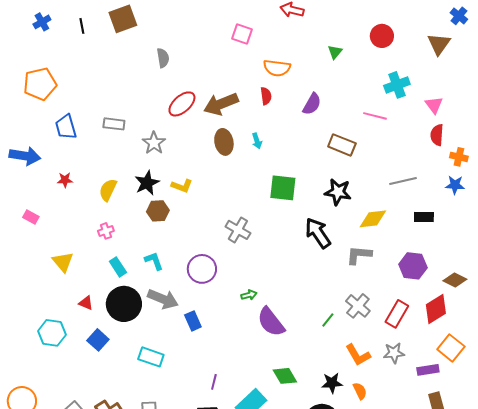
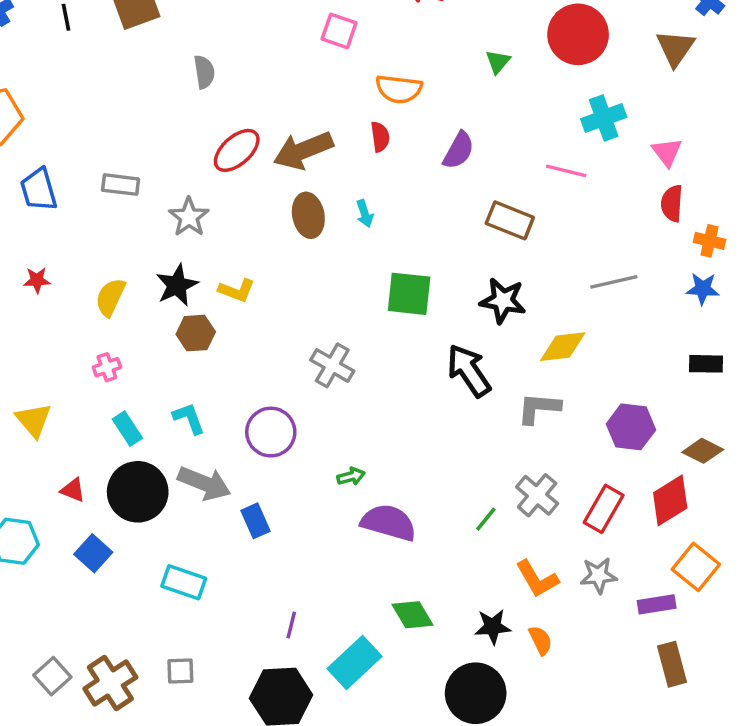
red circle: (382, 36) -> (578, 34), size x1.5
black rectangle: (424, 217) -> (706, 364), moved
purple semicircle: (271, 322) -> (389, 523), turned 144

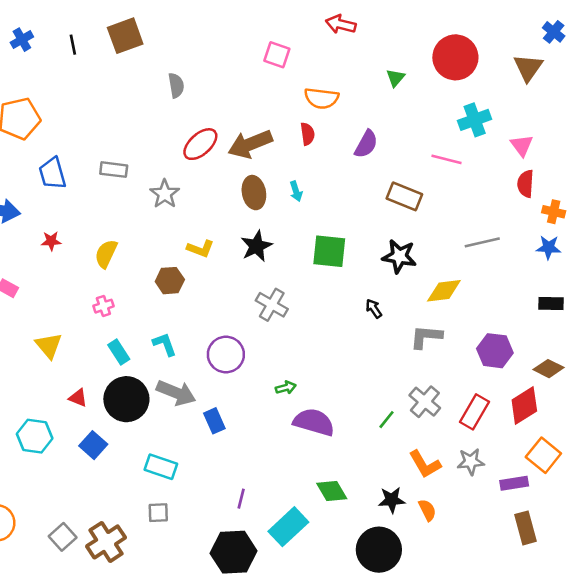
black star: (177, 285) -> (256, 246), moved
black arrow: (469, 371) -> (374, 309), size x0.5
gray square: (180, 671) -> (158, 513), moved

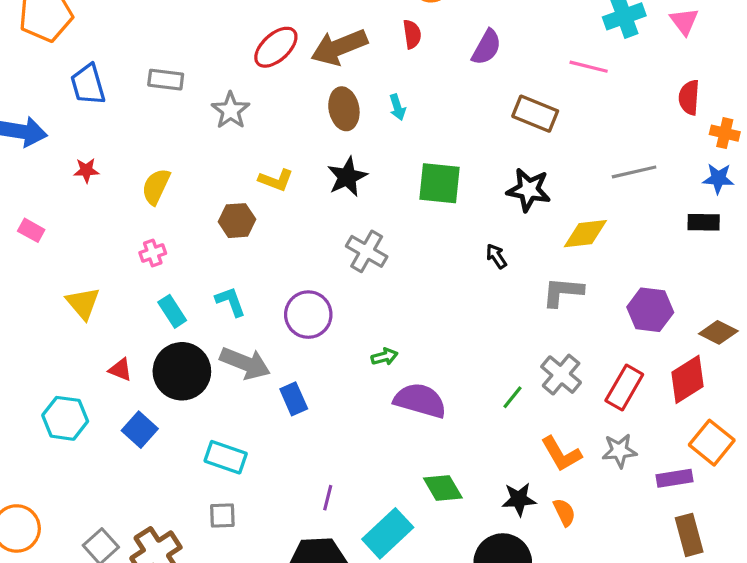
pink triangle: (522, 145) -> (684, 21), moved
black rectangle: (551, 303) -> (704, 222), moved

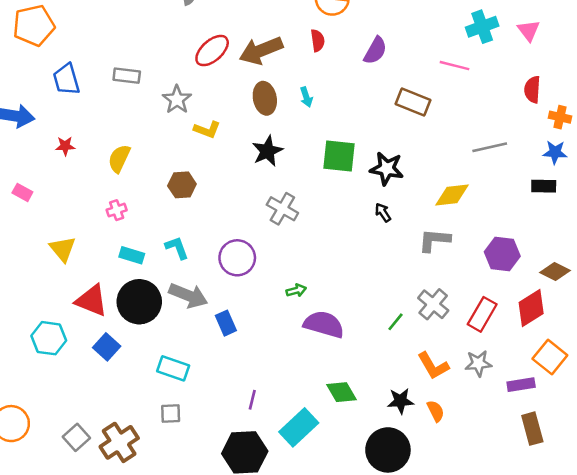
yellow L-shape: (276, 180) -> (207, 130), moved
black star: (529, 190) -> (387, 169), moved
cyan rectangle: (172, 311) -> (132, 255), turned -40
red triangle: (120, 370) -> (92, 300), size x1.8

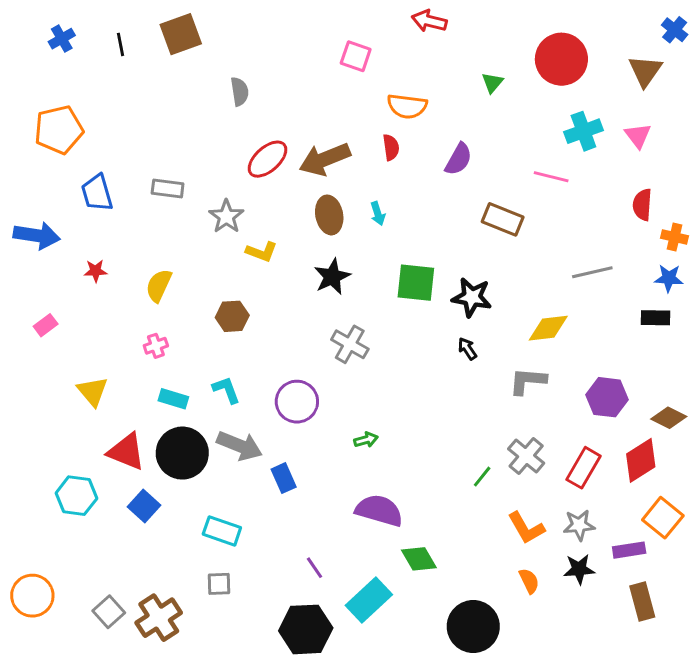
pink rectangle: (22, 192) -> (46, 325), turned -66
purple semicircle: (324, 324) -> (379, 510), moved
purple line: (252, 400) -> (315, 568), turned -48
black star: (400, 401) -> (579, 569), moved

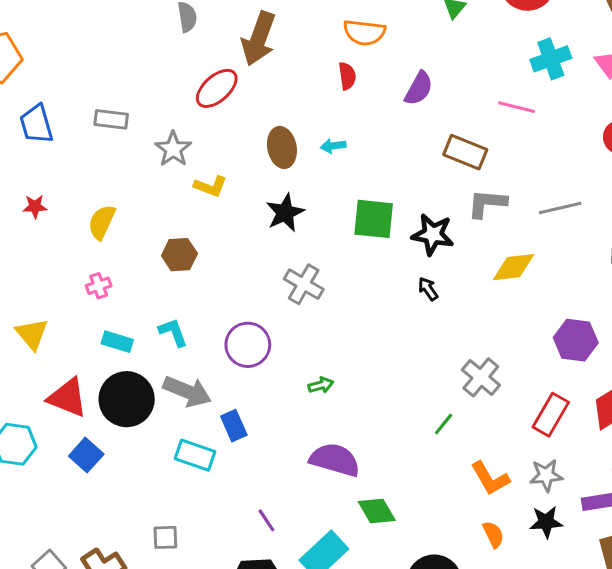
brown arrow: (325, 159) -> (259, 39), moved, turned -48
cyan arrow: (378, 213) -> (333, 146), turned 100
gray L-shape: (528, 381) -> (487, 203), moved
gray cross: (526, 456) -> (481, 377), moved
cyan rectangle: (222, 531) -> (195, 455), moved

